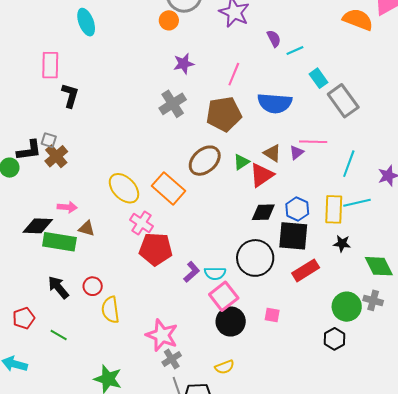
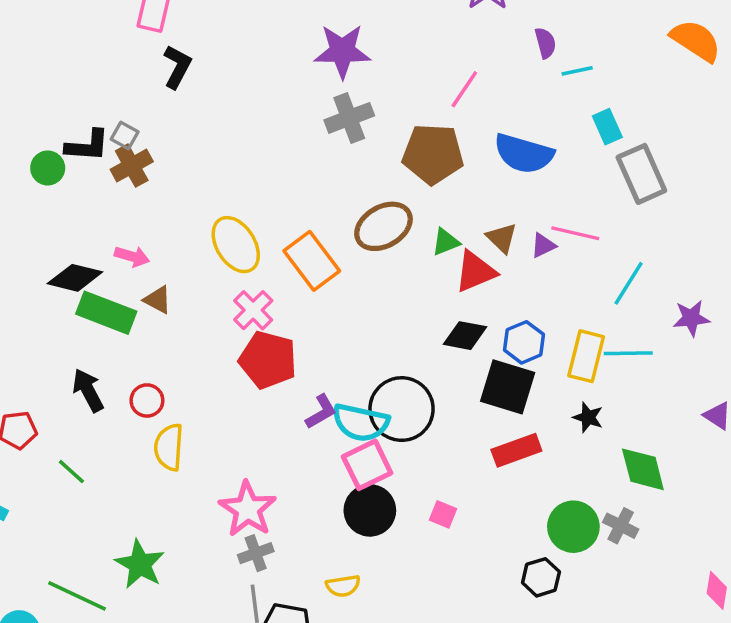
purple star: (184, 64) -> (342, 51), moved, size x1.5
black circle: (255, 258) -> (402, 409), moved
cyan semicircle: (215, 273) -> (361, 423), size x1.5

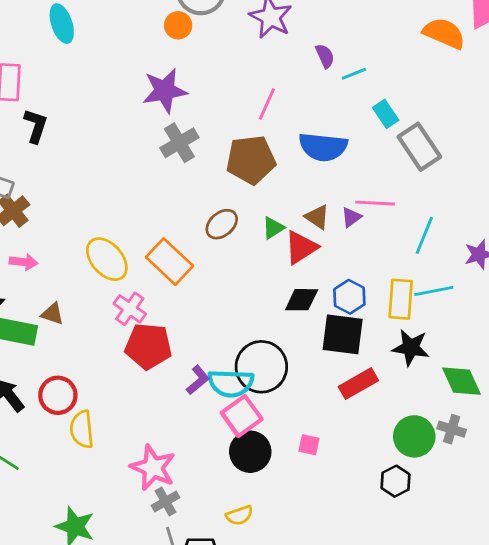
brown ellipse: (383, 226) -> (222, 224), size x0.7
pink arrow: (132, 256) -> (24, 262), moved
red circle: (147, 400) -> (58, 395), size x1.4
black star: (588, 417) -> (411, 348), size x1.5

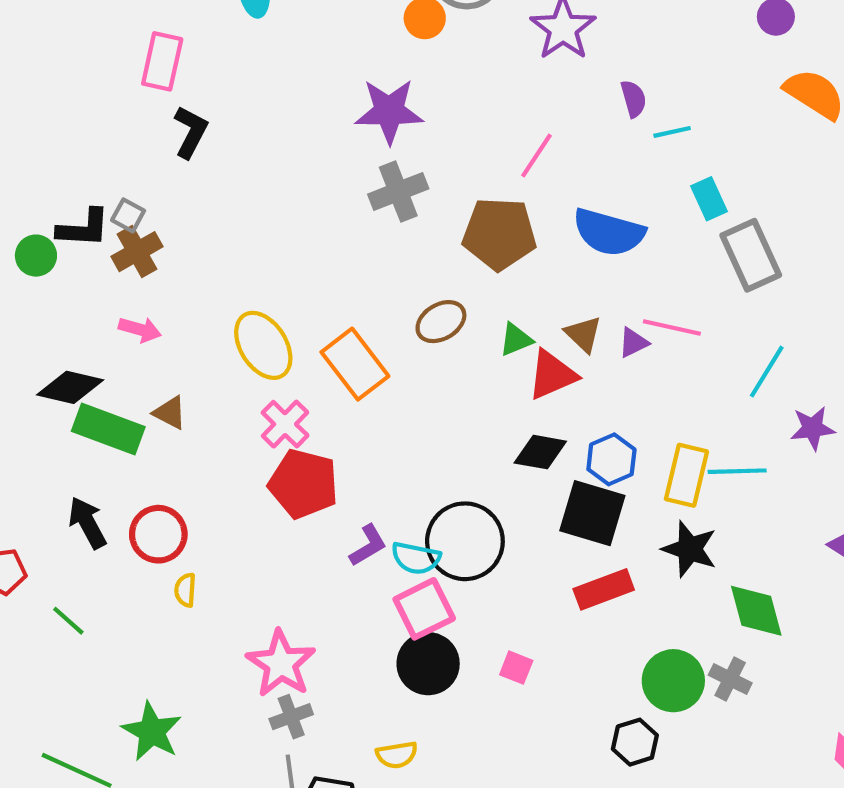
cyan line: (424, 235) -> (767, 372), moved
cyan semicircle: (231, 383) -> (416, 558), size x0.7
yellow semicircle: (82, 429) -> (185, 590), size x0.6

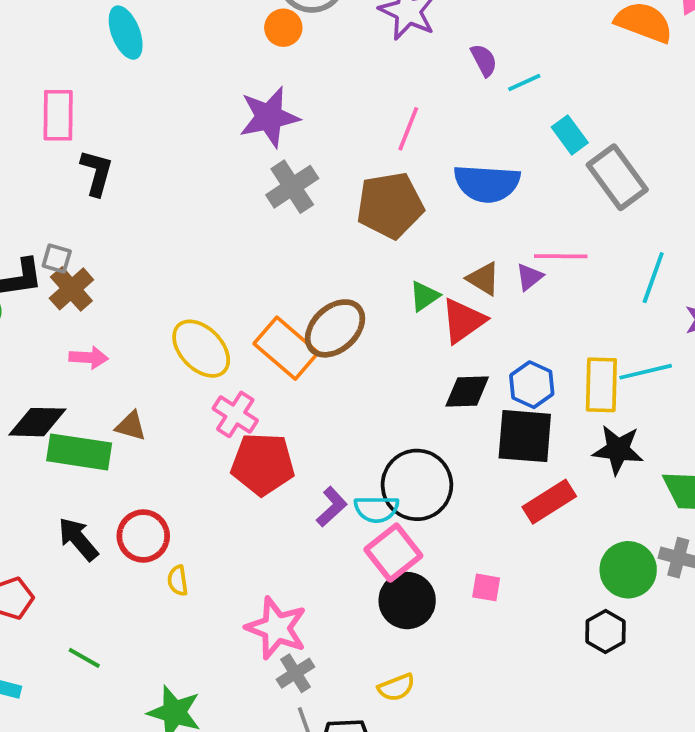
brown ellipse: (441, 322) -> (335, 328), moved, size x1.4
green line: (68, 621) -> (84, 658), moved

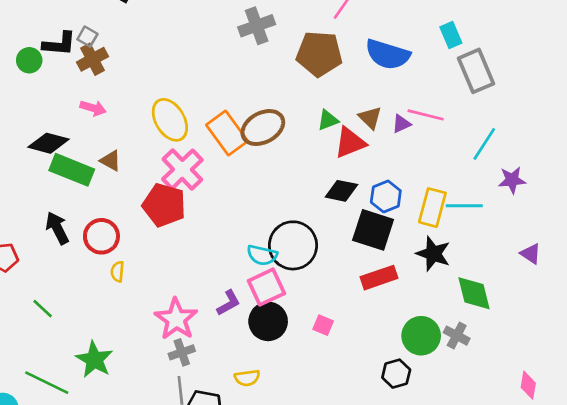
pink cross: (235, 414) -> (182, 169), size x1.4
red pentagon: (263, 464) -> (164, 205), moved
purple L-shape: (332, 507) -> (229, 303), moved

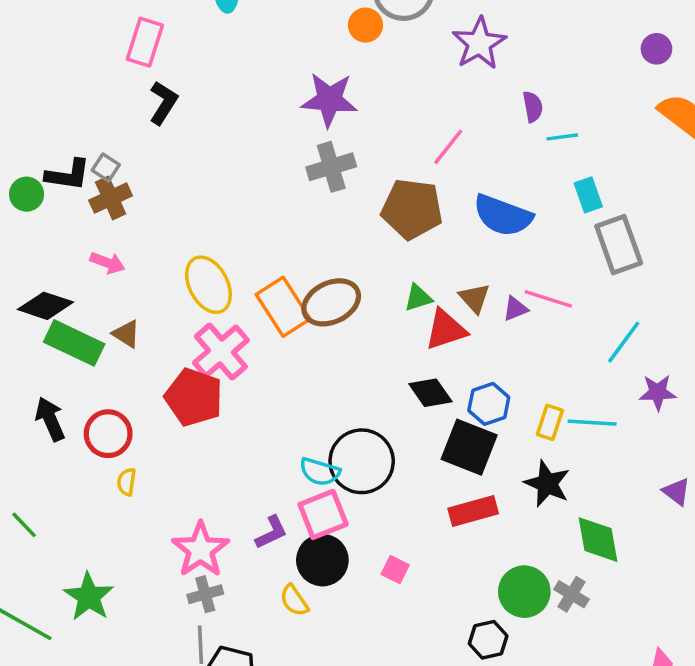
black diamond: (341, 191) -> (430, 393), turned 40
yellow rectangle: (432, 208) -> (550, 422), size x0.7
yellow semicircle: (247, 378) -> (294, 600), moved, turned 60

